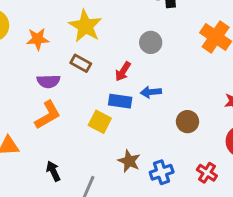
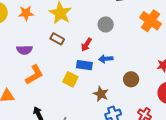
orange star: (38, 39) -> (26, 13), moved
purple semicircle: (48, 81) -> (24, 50), moved
brown star: (129, 161) -> (101, 94), moved

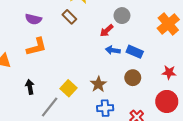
red arrow: (86, 45) -> (107, 31), moved
blue rectangle: (84, 65) -> (135, 52), moved
yellow square: (70, 79) -> (69, 88), moved

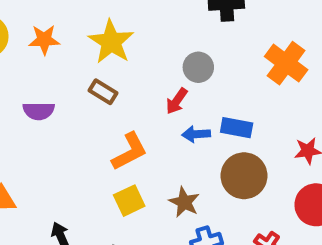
orange L-shape: (37, 47) -> (129, 152), moved
brown circle: (133, 78) -> (244, 176), size x1.5
yellow square: (69, 88) -> (129, 201), moved, turned 35

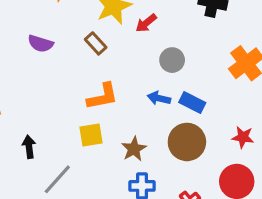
gray circle: (198, 67) -> (172, 60), moved
red arrow: (177, 101) -> (146, 23), moved

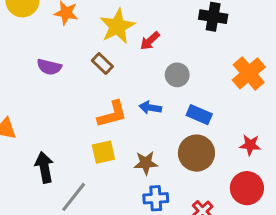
blue arrow: (159, 98) -> (150, 108), moved
black arrow: (29, 147) -> (44, 167), size x1.4
brown star: (134, 149) -> (146, 163), turned 30

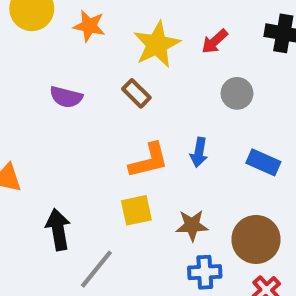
red arrow: (150, 41) -> (215, 41), moved
gray circle: (177, 75) -> (237, 93), moved
blue arrow: (150, 108) -> (199, 152), turned -90
brown circle: (196, 153) -> (256, 239), moved

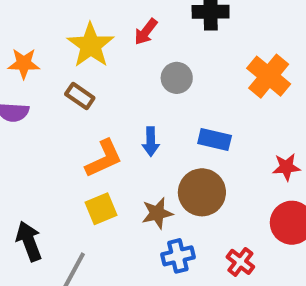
orange star: (89, 26) -> (24, 63), moved
brown circle: (256, 239) -> (202, 192), moved

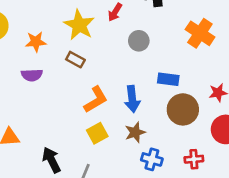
blue arrow: (151, 142) -> (132, 99), moved, size x1.4
brown circle: (202, 192) -> (183, 109), moved
blue cross: (178, 256) -> (152, 159), turned 35
red cross: (240, 262) -> (194, 159), turned -36

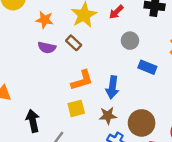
purple semicircle: (32, 75) -> (47, 48), moved
blue rectangle: (168, 79) -> (147, 67), moved
brown circle: (183, 109) -> (142, 123), moved

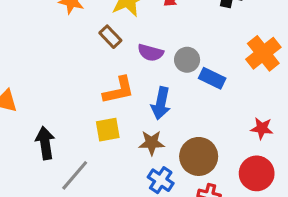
gray circle: (130, 41) -> (187, 60), moved
purple semicircle: (47, 48) -> (151, 53), moved

